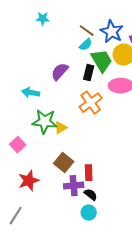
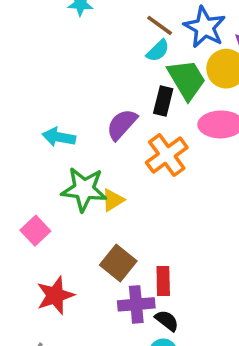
purple semicircle: (60, 72) -> (122, 124), moved

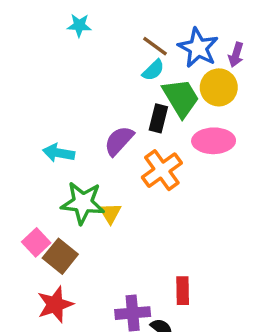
yellow triangle: (113, 200) -> (110, 213), turned -30
brown square: (118, 263) -> (60, 256), moved
red rectangle: (163, 281) -> (183, 291), moved

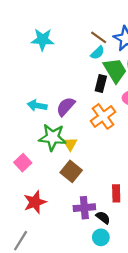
cyan star: (79, 25) -> (43, 40), moved, size x1.5
purple semicircle: (119, 141) -> (66, 107), moved
brown square: (60, 256) -> (71, 171), moved

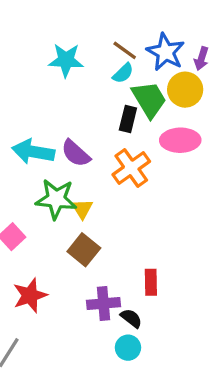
cyan star: (43, 40) -> (66, 60), moved
cyan arrow: (37, 105) -> (33, 152), size x1.4
purple semicircle: (66, 107) -> (76, 153), turned -90

